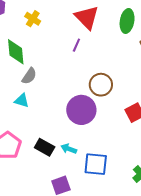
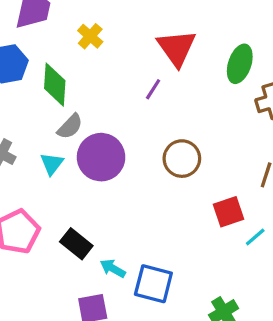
cyan triangle: (22, 101) -> (52, 164), turned 42
purple circle: (81, 110) -> (101, 157), moved
cyan arrow: (69, 149) -> (113, 268), moved

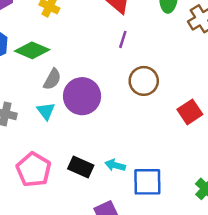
green diamond: (55, 85) -> (32, 50), turned -56
purple line: (153, 89) -> (123, 39), moved
cyan arrow: (113, 268) -> (115, 165), moved

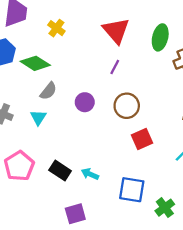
purple circle: (82, 96) -> (85, 102), moved, size x0.6
red square: (190, 112) -> (142, 139), moved
blue square: (147, 182) -> (132, 190), moved

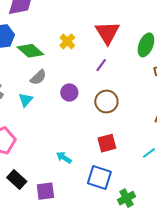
yellow cross: (56, 28) -> (67, 41), moved
red square: (142, 139) -> (107, 143), moved
black rectangle: (60, 171) -> (17, 179), moved

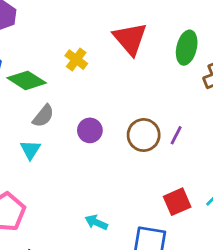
purple line: (101, 65) -> (176, 135), moved
red square: (107, 143) -> (177, 202), moved

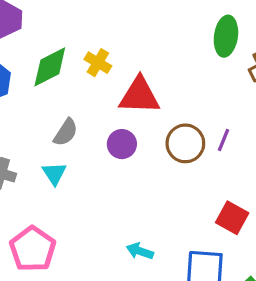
red triangle: (130, 39) -> (139, 96), moved, turned -42
green diamond: (27, 80) -> (50, 67), moved, turned -54
red square: (177, 202) -> (232, 218), turned -32

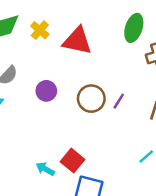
red triangle: (139, 96) -> (77, 41), moved
red square: (232, 218) -> (72, 161), moved

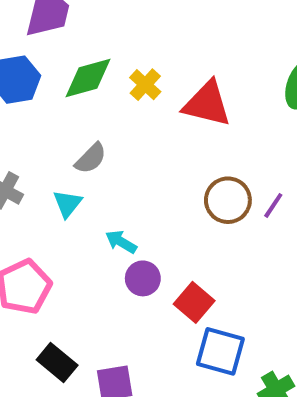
purple circle: (46, 91) -> (143, 278), moved
cyan arrow: (45, 169) -> (121, 242), moved

